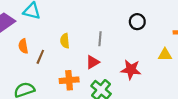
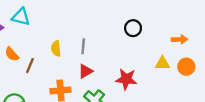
gray line: (100, 39) -> (83, 46), moved
orange semicircle: (23, 46) -> (12, 54), turned -32

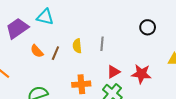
brown line: (30, 66) -> (55, 53), moved
red triangle: (85, 71) -> (113, 72), moved

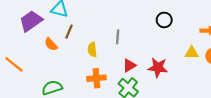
yellow semicircle: (77, 46) -> (92, 50), moved
brown line: (55, 53) -> (69, 32), moved

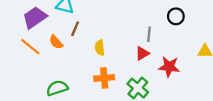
gray line: (118, 37) -> (149, 34), moved
orange line: (14, 64) -> (30, 47), moved
red triangle: (129, 65) -> (142, 53), moved

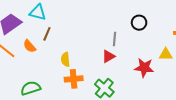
yellow semicircle: (100, 48) -> (65, 59), moved
red star: (169, 67) -> (144, 68), moved

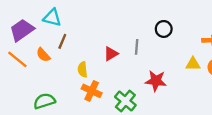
red triangle: (108, 56) -> (111, 54), moved
red star: (144, 68) -> (156, 81), moved
orange cross: (74, 79) -> (92, 91), turned 30

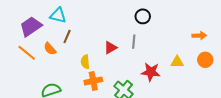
black circle: (164, 29) -> (143, 16), moved
yellow triangle: (193, 64) -> (177, 62), moved
orange cross: (92, 91) -> (93, 81), turned -36

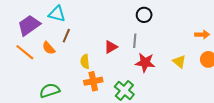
yellow triangle: (177, 62) -> (179, 62), turned 40
red star: (151, 72) -> (145, 63), moved

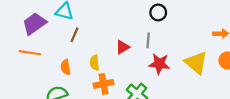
orange semicircle: (49, 48) -> (66, 67), moved, turned 32
orange line: (25, 52) -> (30, 53), turned -30
yellow triangle: (179, 62) -> (196, 63), size x1.6

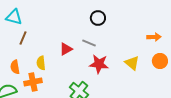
gray line: (148, 40) -> (89, 43), turned -72
yellow triangle: (196, 63) -> (132, 63), size x0.7
orange cross: (104, 84) -> (33, 82), moved

